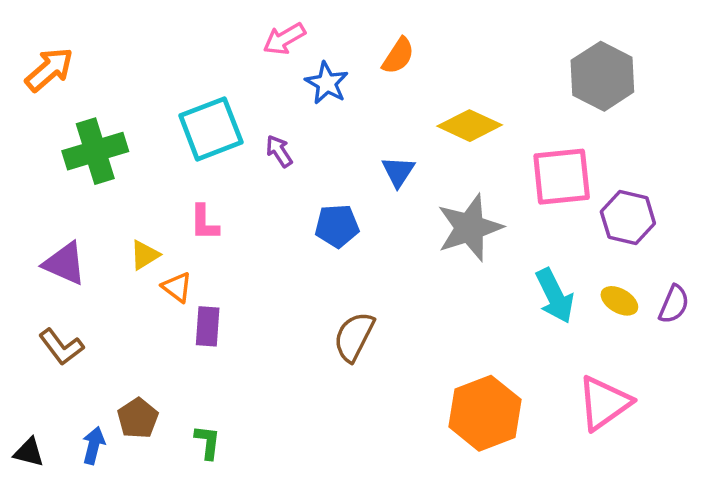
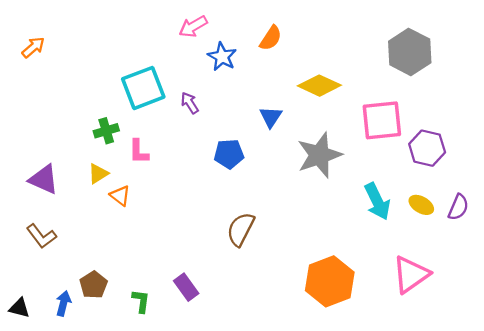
orange arrow: (49, 69) -> (33, 47), size x0.7
green cross: (95, 151) -> (106, 131), moved, size x0.6
purple rectangle: (208, 326) -> (186, 287), moved, turned -40

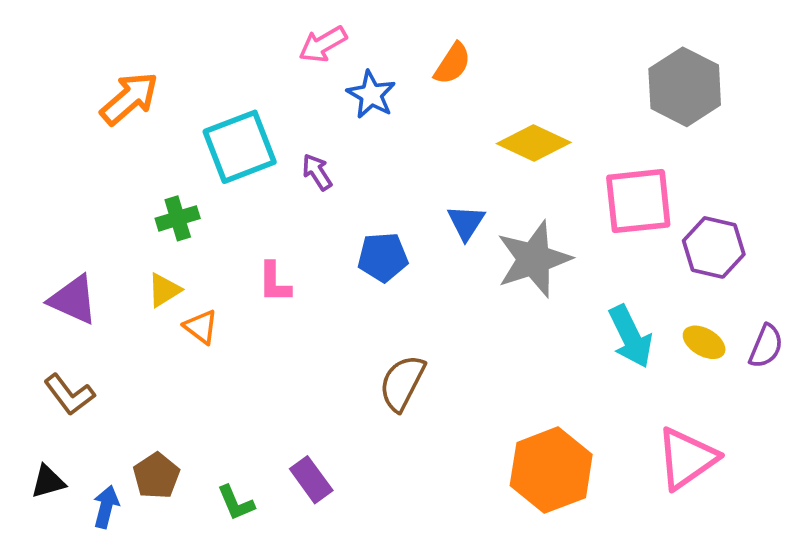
orange arrow: (33, 47) -> (129, 98), moved, size x1.5
blue triangle: (271, 117) -> (466, 222), moved
pink L-shape: (139, 152) -> (274, 282), moved
green L-shape: (141, 301) -> (236, 503), turned 150
black triangle: (19, 308) -> (48, 482), moved, turned -30

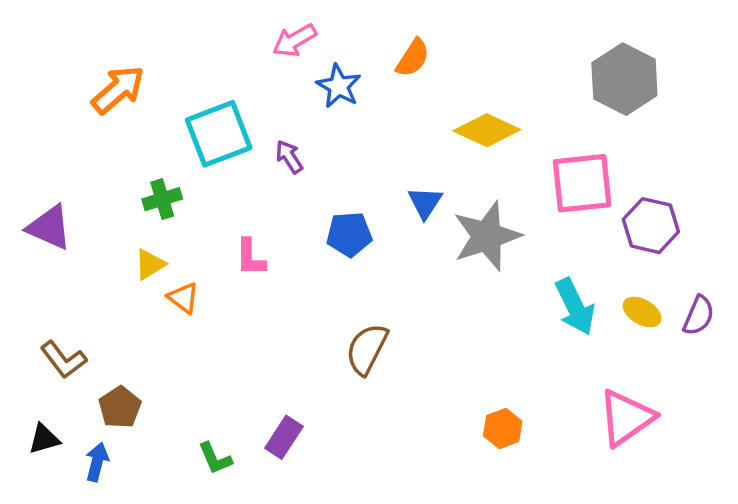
purple triangle: (73, 300) -> (49, 227), moved
orange hexagon: (551, 470) -> (503, 428), size x0.5
brown pentagon: (156, 476) -> (120, 407), moved
purple rectangle: (311, 480) -> (284, 437), turned 69

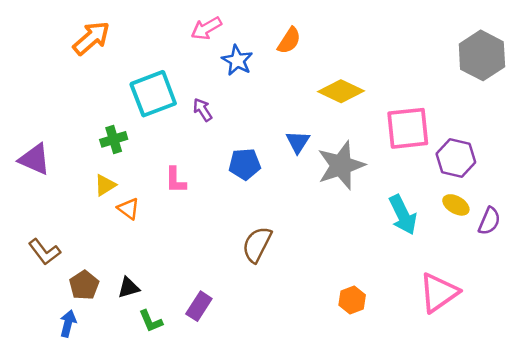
gray hexagon: (624, 79) -> (482, 55), moved
orange arrow: (118, 90) -> (91, 38), moved
yellow ellipse: (642, 312) -> (456, 205), moved
black triangle: (44, 439) -> (129, 288), moved

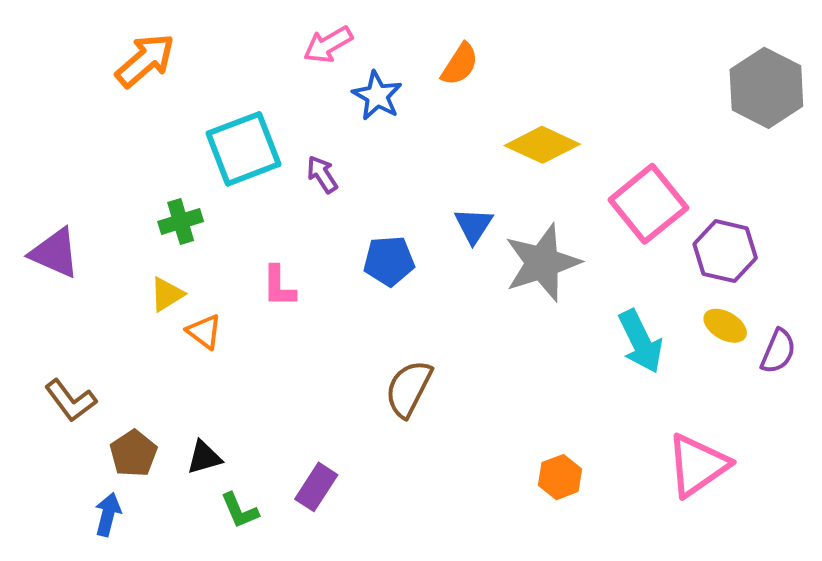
pink square: (408, 128) -> (648, 204), turned -33

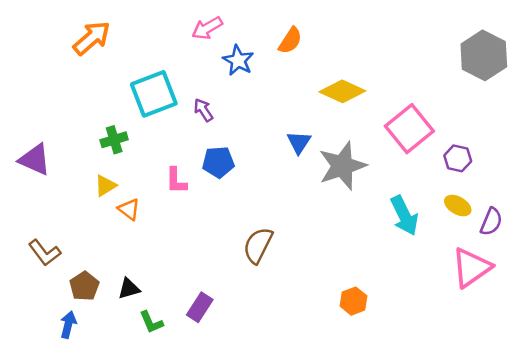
purple hexagon: (725, 251) -> (458, 158), size x0.7
blue pentagon: (389, 261) -> (218, 162), moved
pink triangle: (698, 465) -> (471, 268), moved

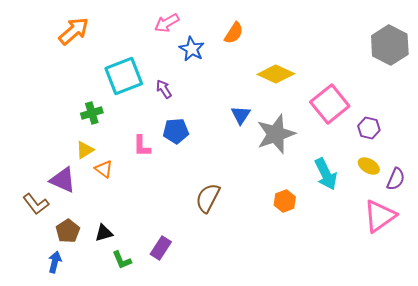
purple triangle: (35, 160) -> (63, 180), moved
orange hexagon: (354, 301) -> (285, 201), moved

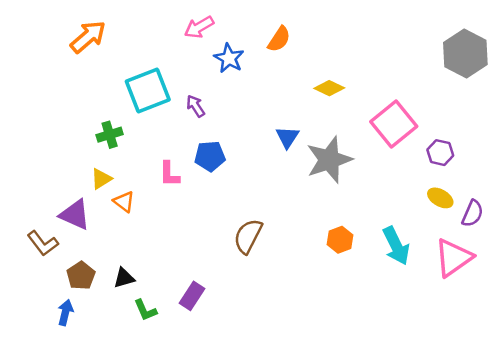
yellow diamond: (276, 74) -> (329, 88), size x0.7
cyan arrow: (326, 174) -> (396, 246), moved

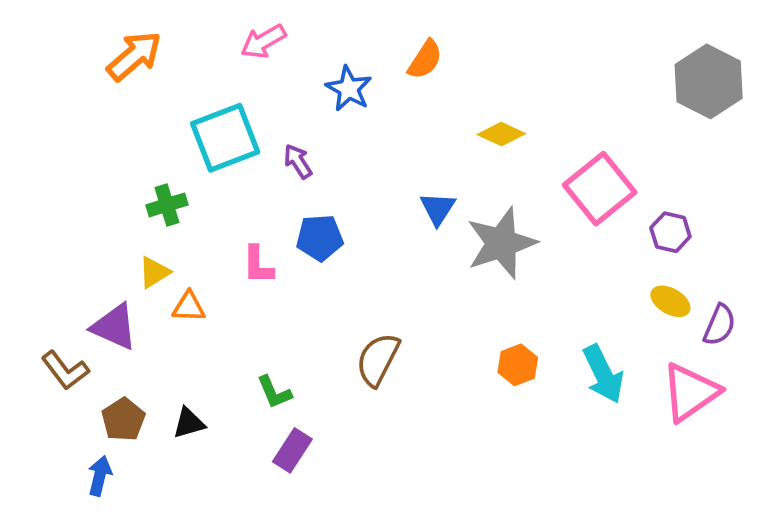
pink arrow: (199, 27) -> (263, 41), moved
orange triangle: (124, 202) -> (189, 307), turned -35
green L-shape: (145, 310) -> (274, 392), moved

